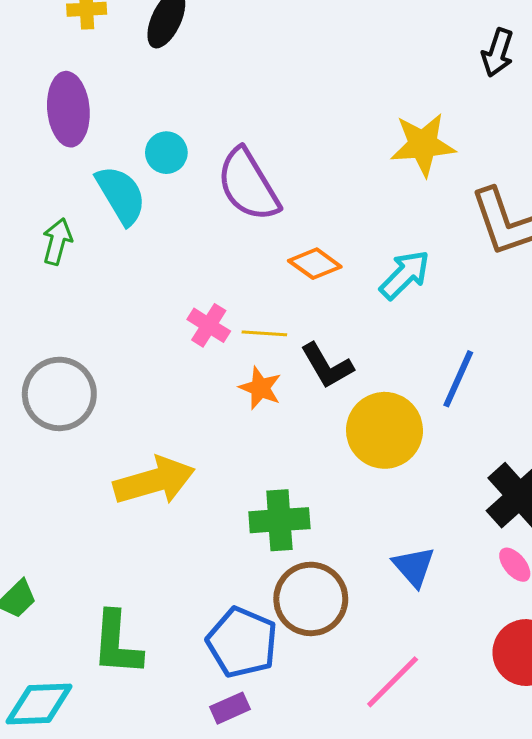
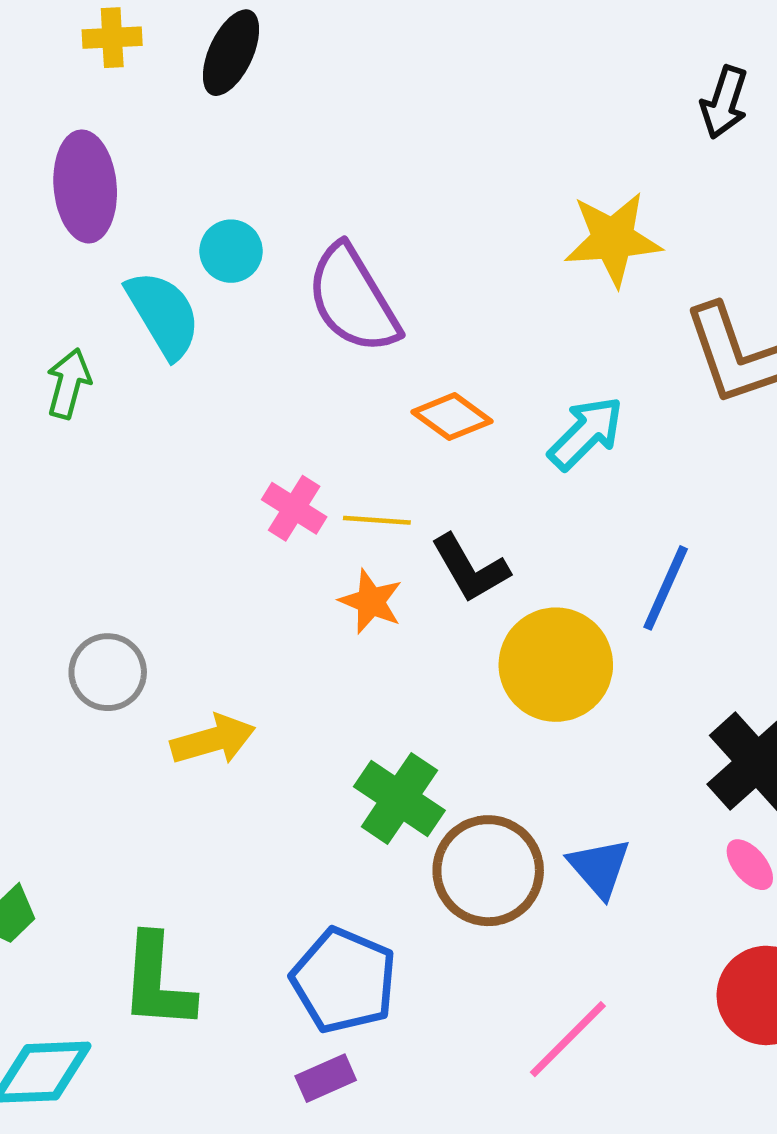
gray circle: (59, 394) -> (108, 672), moved, size x0.7
yellow arrow: (154, 481) -> (213, 740), size x0.7
green cross: (279, 520) -> (399, 798), turned 38
brown circle: (311, 599) -> (488, 871), moved

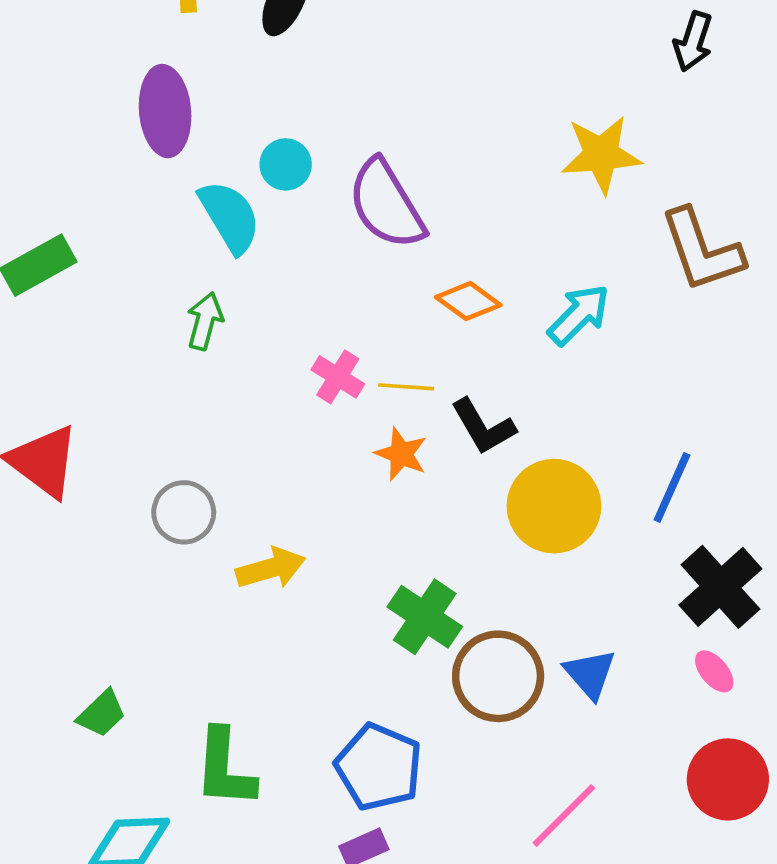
green arrow: (69, 383) -> (205, 321), moved
blue line: (666, 588) -> (672, 487), moved

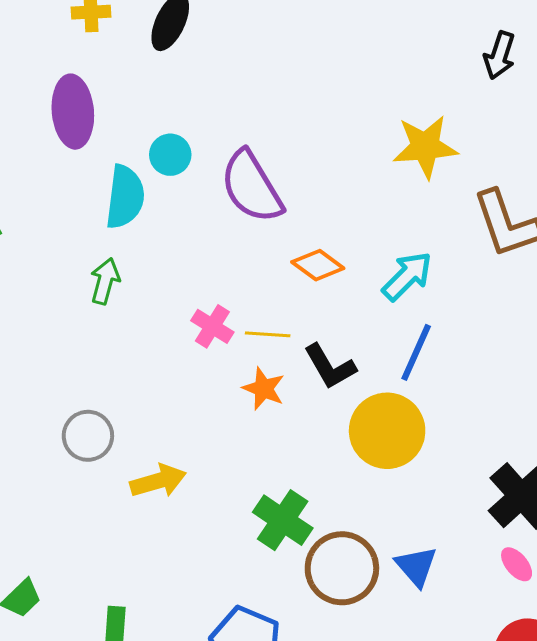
cyan semicircle: (230, 217) -> (125, 197), turned 38
blue line: (672, 487) -> (416, 352), moved

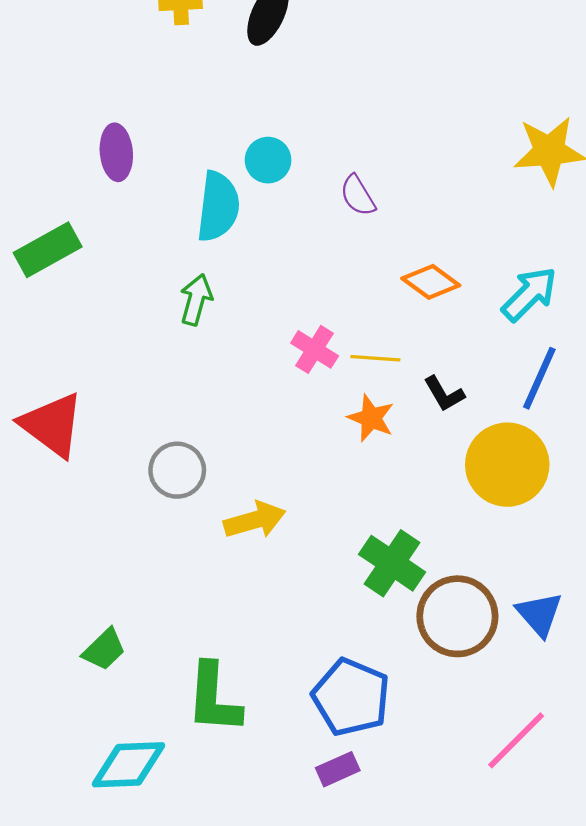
purple ellipse: (73, 112) -> (116, 152), moved, size x0.7
purple semicircle: (252, 187) -> (358, 195), size x0.5
black L-shape: (330, 367) -> (444, 394), size x0.7

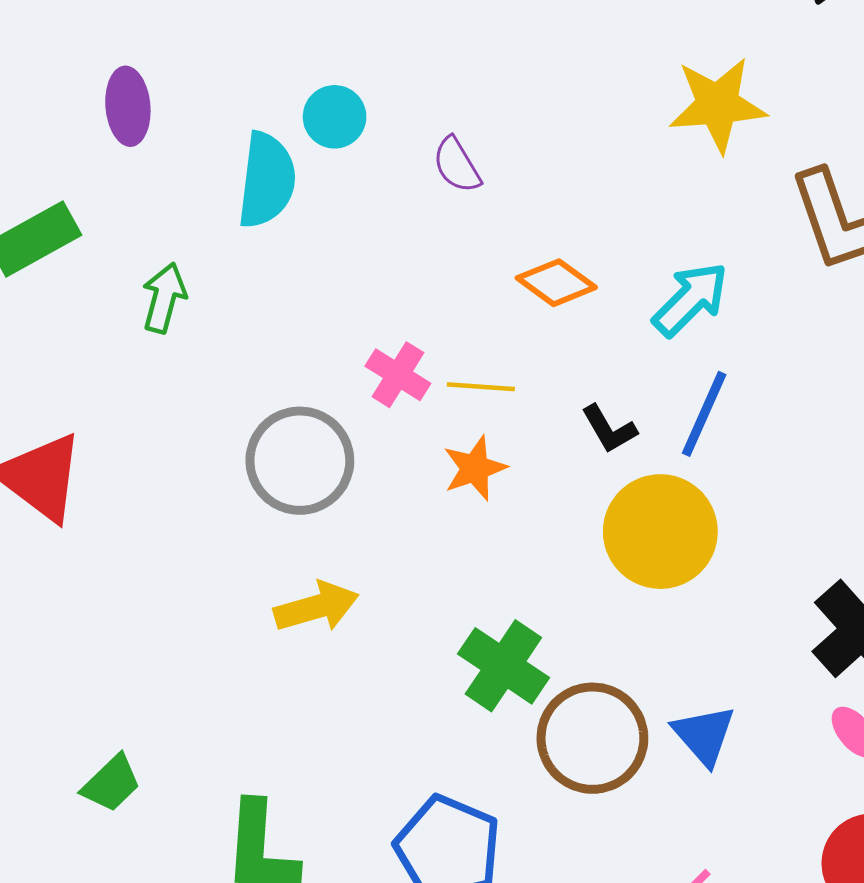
green arrow: (196, 300) -> (164, 298), moved
black L-shape: (444, 394) -> (609, 429), moved
orange star: (371, 418) -> (475, 468), turned 30
gray circle: (177, 470) -> (300, 461), moved, size x1.4

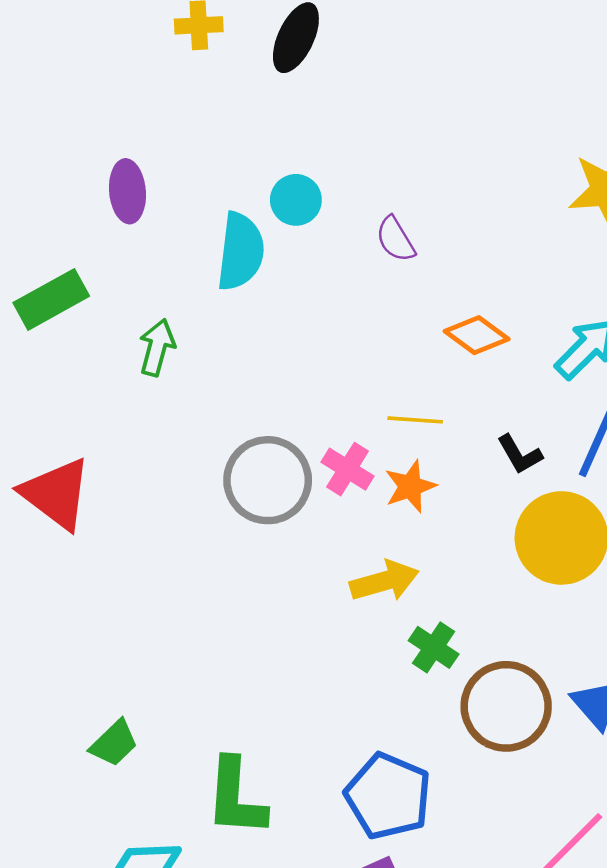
pink cross: (398, 375) -> (348, 469), moved
yellow arrow: (316, 607) -> (384, 581), moved
green cross: (503, 666) -> (434, 647), size x0.7

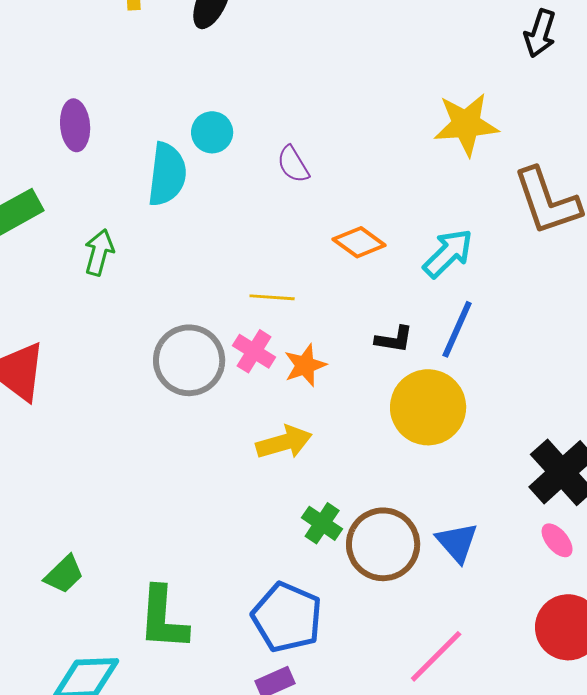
yellow line: (415, 420) -> (272, 297), moved
black L-shape: (520, 454) -> (394, 339), turned -51
green cross: (434, 647) -> (322, 523), moved

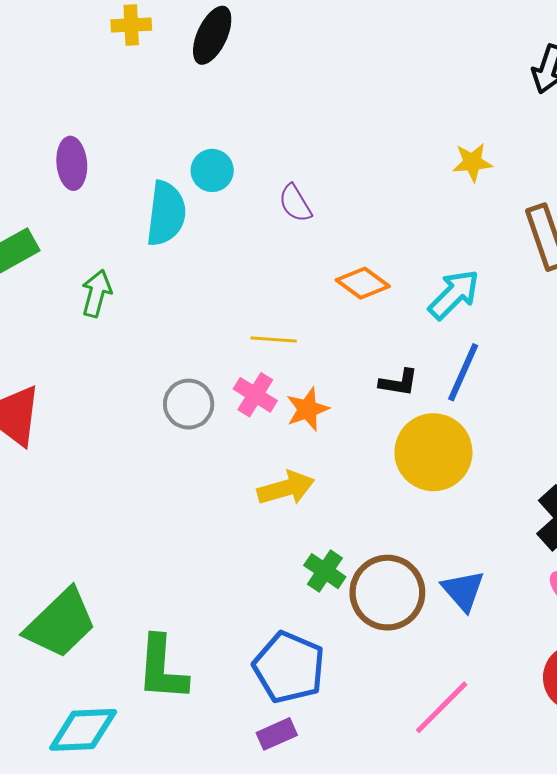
yellow star: (466, 124) -> (472, 162), size x0.6
gray circle: (189, 360) -> (189, 404), size x0.7
green trapezoid: (64, 574) -> (61, 623), size x1.8

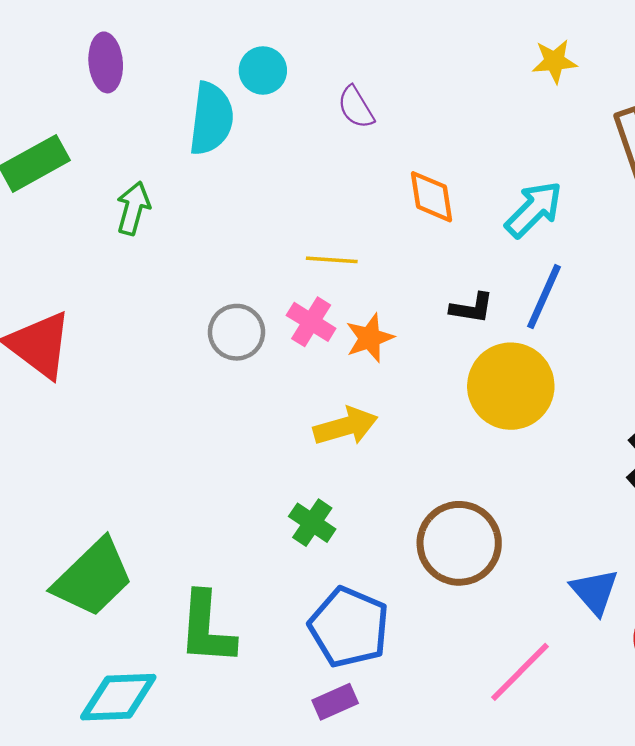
orange diamond: (363, 283) -> (432, 197), turned 45
green cross: (325, 571) -> (312, 523), moved
blue triangle: (463, 591) -> (595, 592), moved

